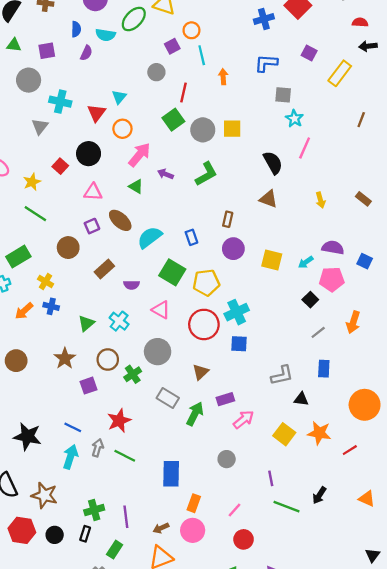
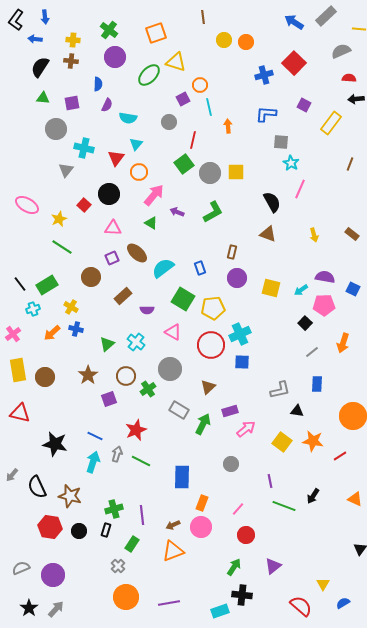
cyan semicircle: (105, 35) -> (128, 118), moved

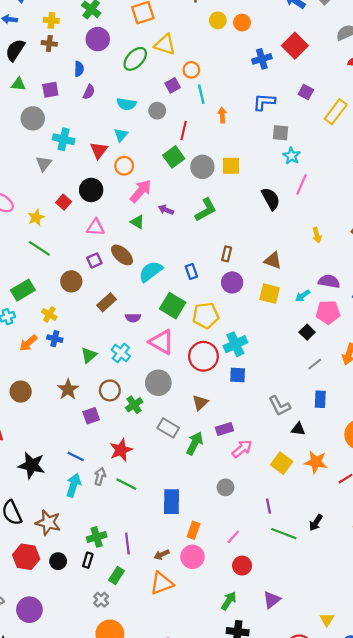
cyan semicircle: (128, 118) -> (126, 104), moved
brown triangle: (268, 234) -> (273, 260), moved
pink triangle: (173, 332) -> (162, 342), size x1.4
gray L-shape: (280, 390) -> (279, 406), turned 75

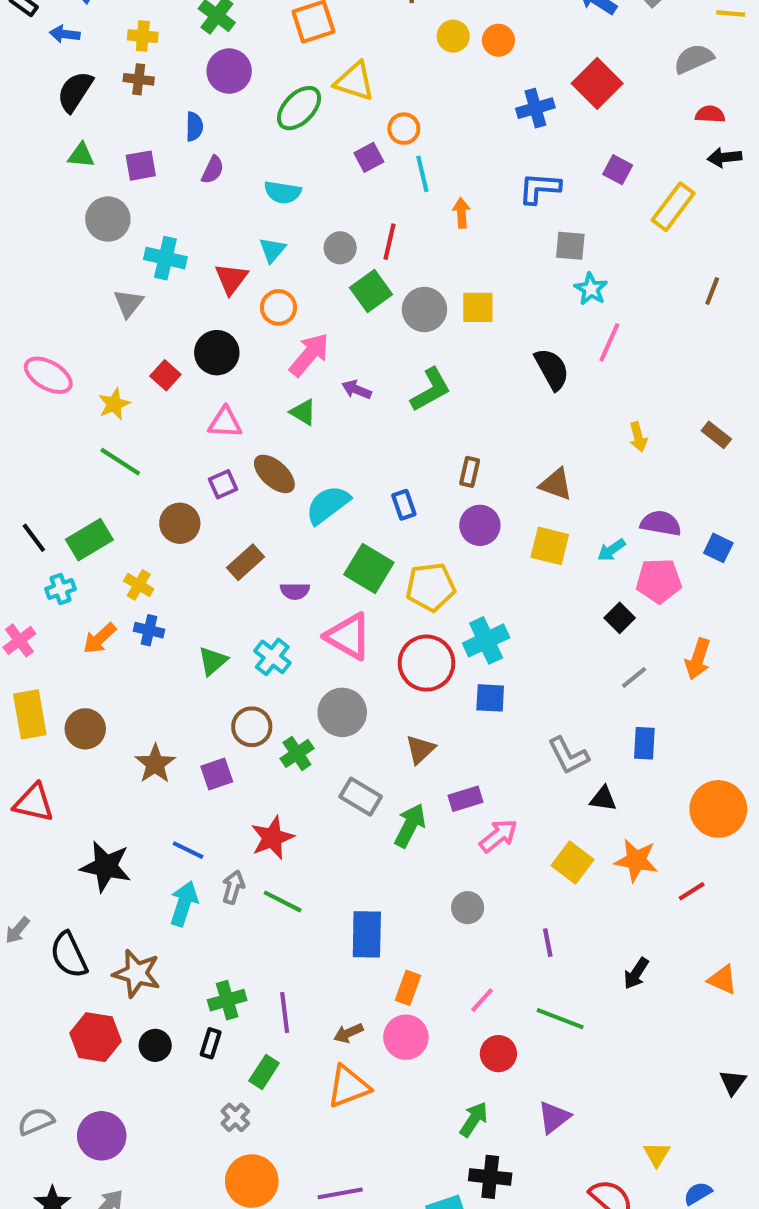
gray circle: (157, 111) -> (340, 248), moved
brown star: (68, 389) -> (155, 764), moved
green line: (284, 534) -> (560, 1019), moved

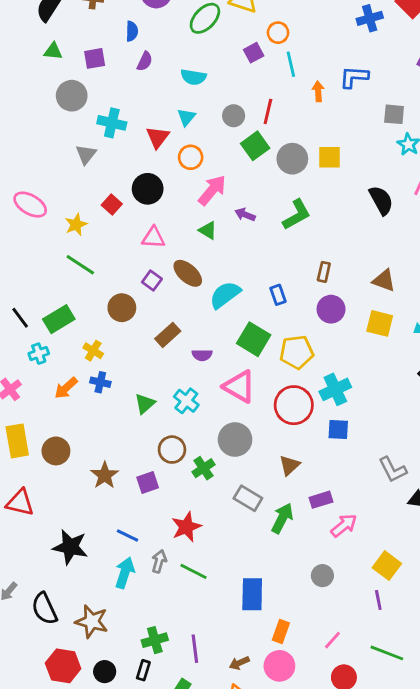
blue L-shape: (540, 188) -> (354, 77), moved
purple square: (223, 484) -> (152, 280), turned -30
yellow square: (572, 862) -> (387, 566), moved

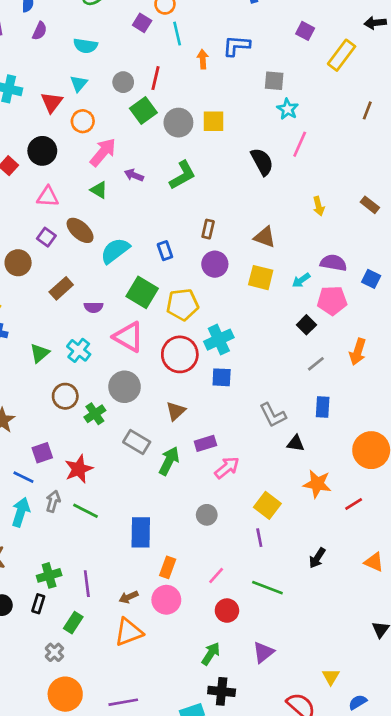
purple square: (254, 53) -> (142, 23), turned -30
purple square: (148, 482) -> (42, 453), moved

